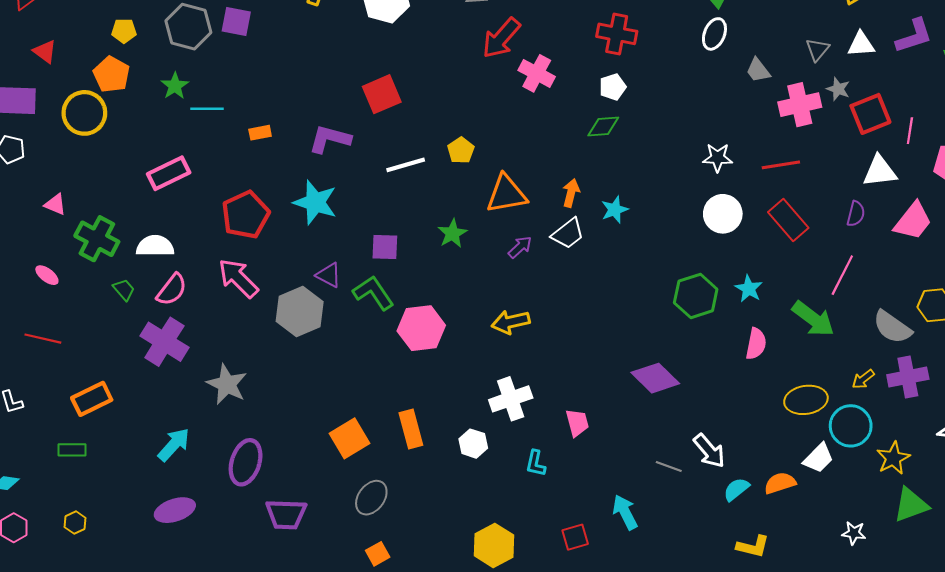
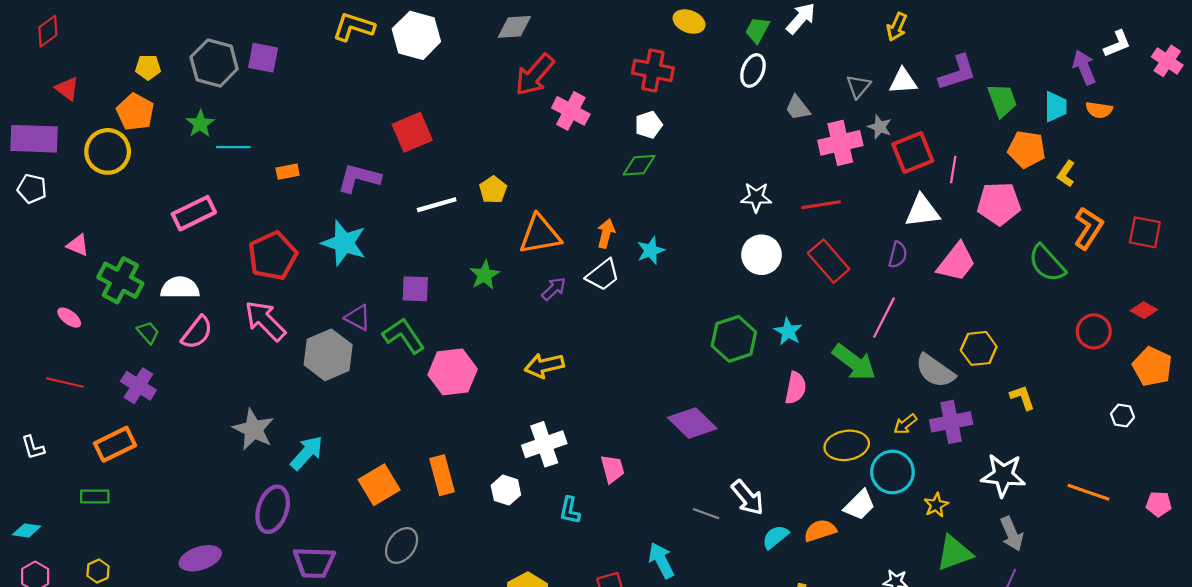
purple cross: (164, 342) -> (138, 386), moved, size x0.7
cyan arrow: (174, 445) -> (307, 453), moved
yellow star: (893, 458) -> (936, 505), size x0.7

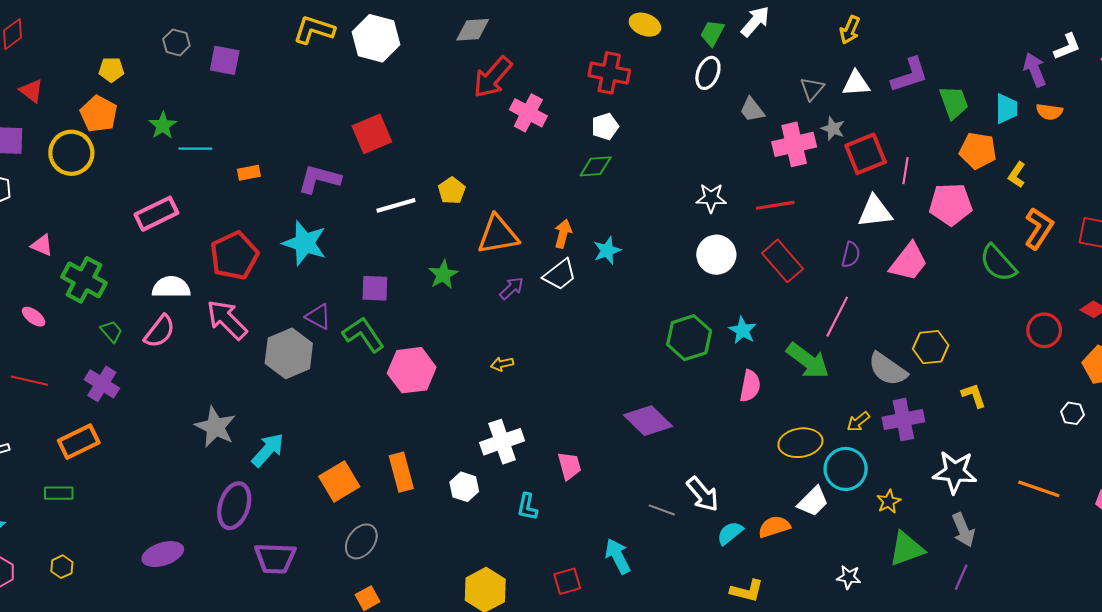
gray hexagon: (214, 63) -> (176, 42), moved, size x0.6
white semicircle: (180, 288) -> (171, 287), moved
yellow arrow: (544, 365) -> (502, 364), size x0.6

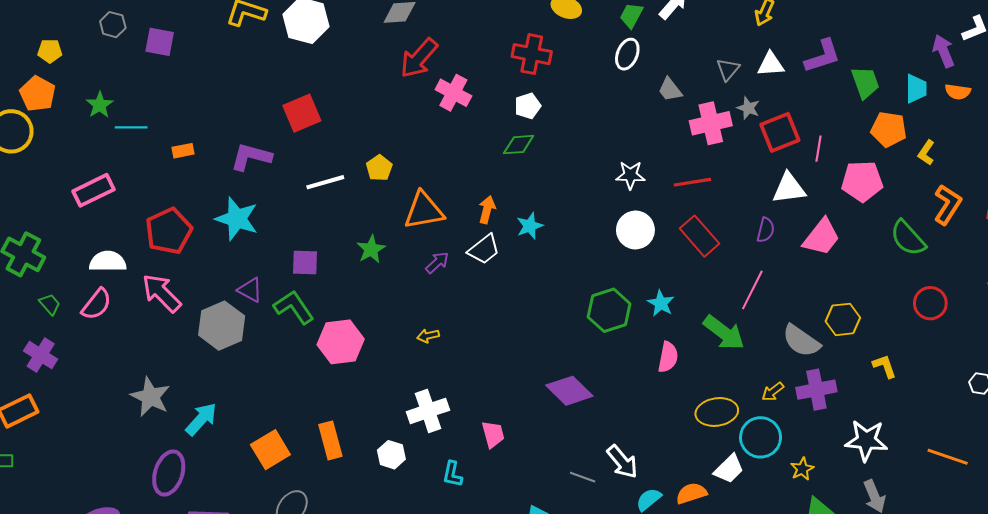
red circle: (1044, 330) -> (930, 303), moved

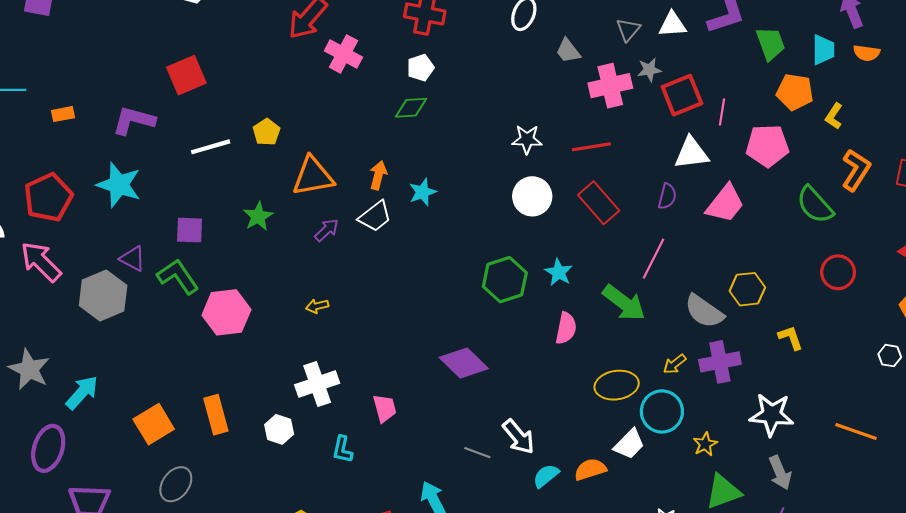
gray star: (748, 108) -> (649, 70), turned -30

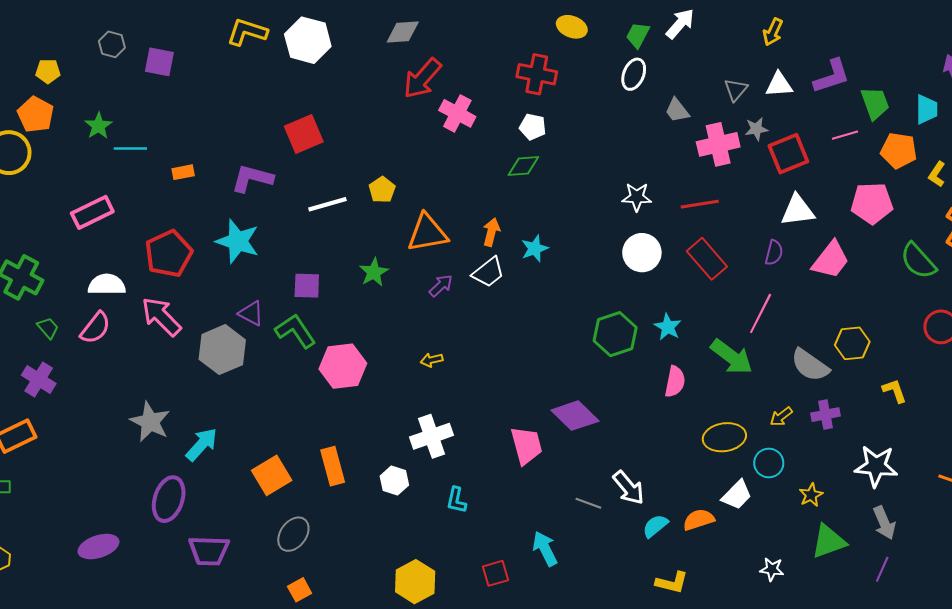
white pentagon: (420, 68) -> (533, 127), turned 30
pink line: (722, 112) -> (845, 135), moved, turned 65
purple cross: (720, 362) -> (825, 415), size x0.7
pink trapezoid: (385, 408) -> (526, 445), moved, size x1.4
cyan circle: (662, 411) -> (769, 463), size x0.7

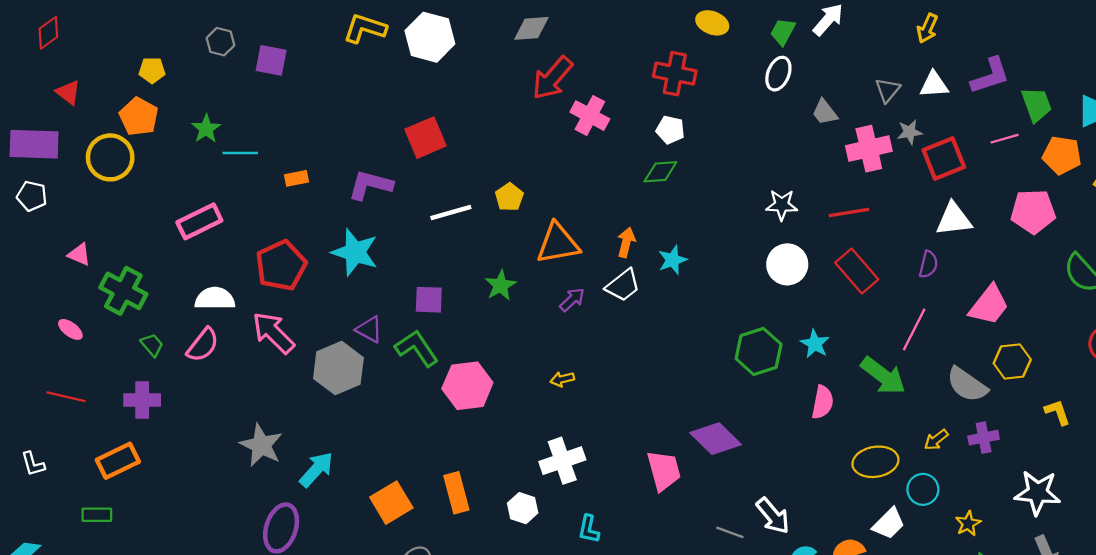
pink trapezoid: (831, 260) -> (989, 305), moved
purple cross: (39, 379) -> (142, 400), turned -32

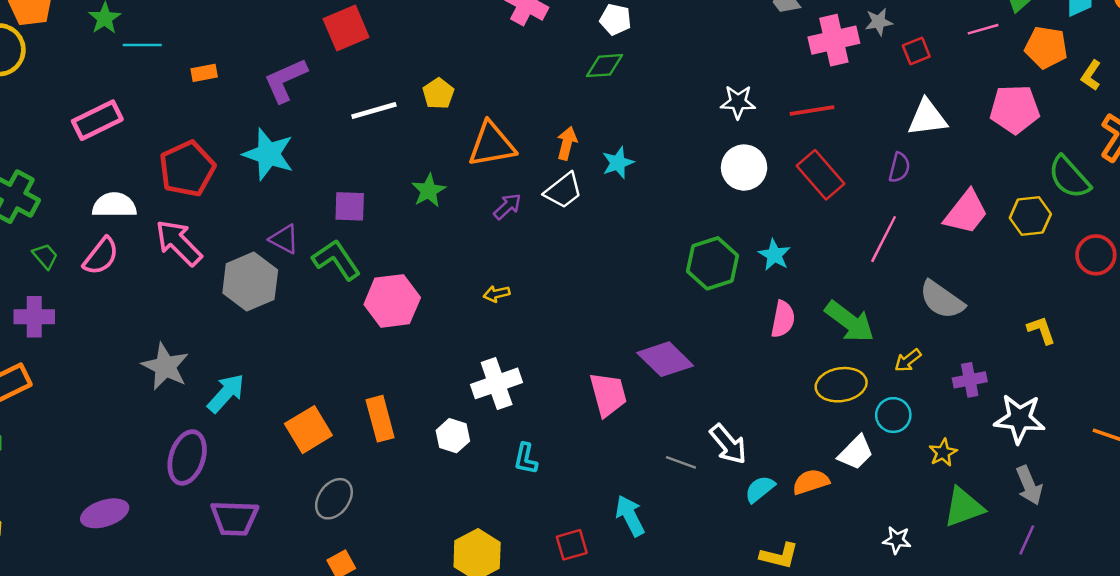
red square: (944, 159) -> (916, 51), size x0.6
purple L-shape: (370, 185) -> (285, 80), turned -39
yellow hexagon: (1012, 361) -> (1030, 216), moved
green arrow: (883, 376) -> (850, 322), moved
purple cross: (984, 438) -> (970, 380), moved

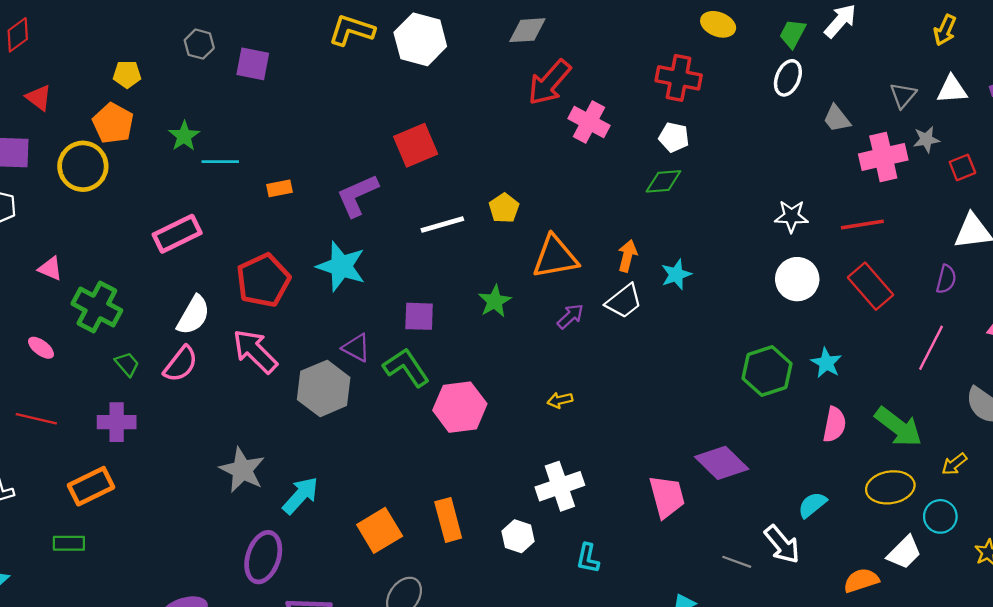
white semicircle: (114, 205) -> (193, 315), turned 120
cyan semicircle: (760, 489) -> (812, 505), moved

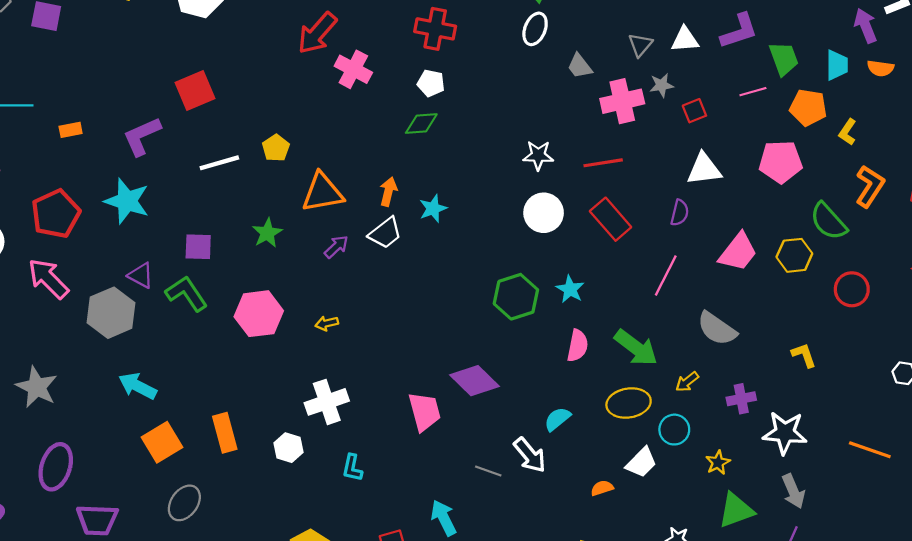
pink hexagon: (460, 407) -> (259, 314), moved
cyan arrow: (300, 495) -> (138, 386), moved, turned -105
orange semicircle: (861, 580) -> (602, 488), size x0.7

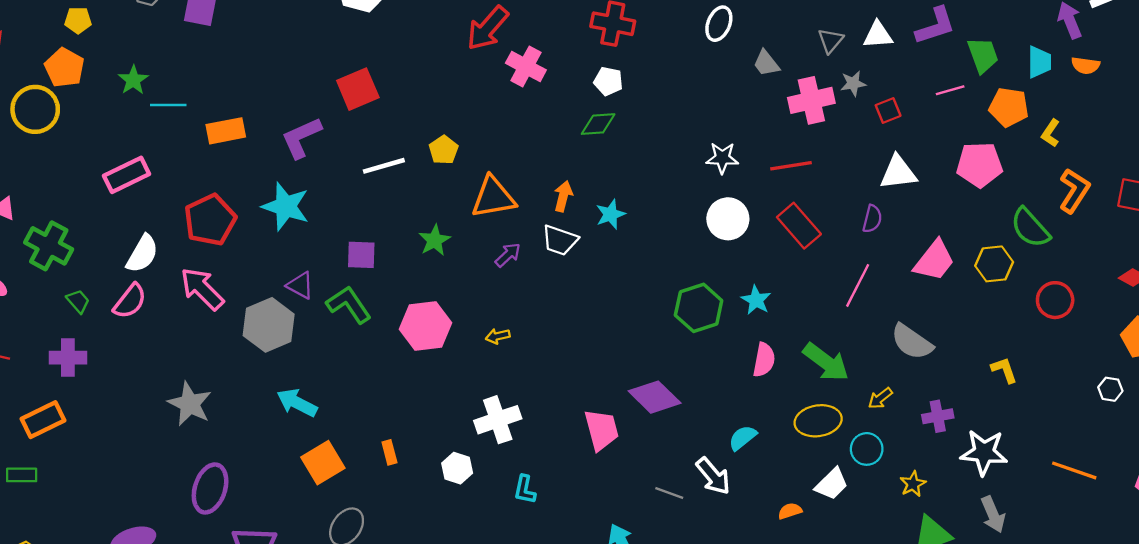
orange rectangle: (71, 130) -> (226, 131), size x1.6
white trapezoid: (385, 233) -> (560, 240), turned 57
orange rectangle: (225, 433) -> (389, 452), size x0.6

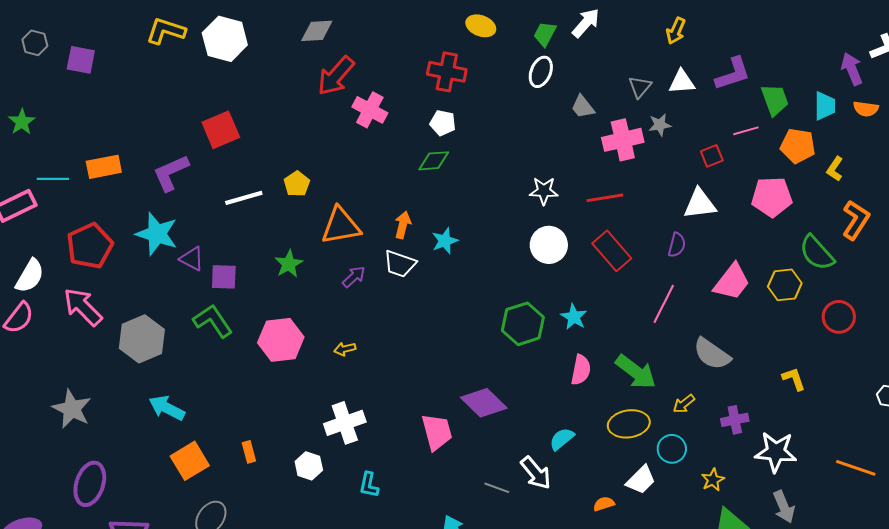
cyan line: (168, 105) -> (53, 179), moved
red square: (888, 111) -> (712, 156), moved
purple triangle: (300, 285) -> (192, 259), moved

